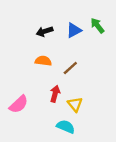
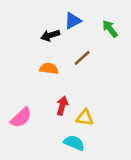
blue triangle: (74, 30) -> (73, 21), moved
brown line: (70, 68) -> (82, 58), moved
yellow triangle: (75, 104) -> (85, 118), turned -42

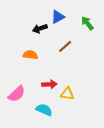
orange semicircle: (49, 69) -> (30, 55), moved
red arrow: (62, 106) -> (49, 84), turned 72
cyan semicircle: (74, 143) -> (44, 110), moved

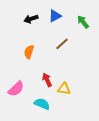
black arrow: (40, 28) -> (31, 19), moved
orange semicircle: (30, 55) -> (29, 52), turned -80
red arrow: (49, 84) -> (47, 80), turned -112

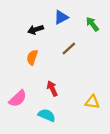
black arrow: (31, 19) -> (36, 30), moved
yellow triangle: (64, 89) -> (92, 102), moved

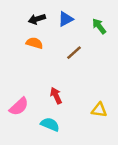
black arrow: (36, 30) -> (37, 19), moved
orange semicircle: (32, 57) -> (34, 43), moved, turned 88

